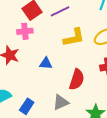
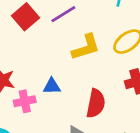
pink cross: (25, 31) -> (25, 101), moved

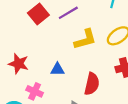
pink cross: (25, 101) -> (35, 91), moved, turned 35

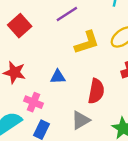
red square: (38, 14) -> (20, 26), moved

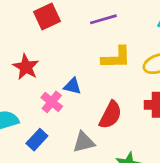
pink cross: (34, 102) -> (52, 102), moved

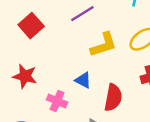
blue triangle: (72, 86) -> (83, 80), moved, turned 30

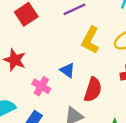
yellow L-shape: (104, 45) -> (90, 40), turned 128

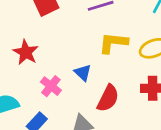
yellow L-shape: (90, 40) -> (113, 43), turned 60

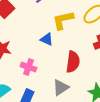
blue triangle: (83, 73) -> (47, 39), moved

